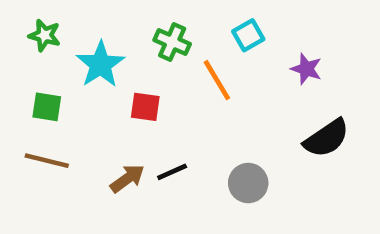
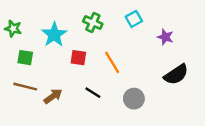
green star: (45, 35) -> (13, 29), moved
orange line: (217, 80) -> (112, 62), moved
black line: (172, 172) -> (93, 93), turned 56
brown arrow: (127, 179) -> (53, 96), moved

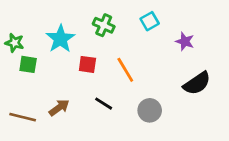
green star: (13, 29) -> (14, 43), moved
brown line: (25, 87) -> (23, 117), moved

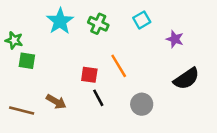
cyan star: (60, 39) -> (60, 21), moved
red square: (87, 64) -> (89, 75), moved
black line: (104, 104) -> (98, 98), turned 30
brown arrow: (59, 108) -> (56, 102), turned 66

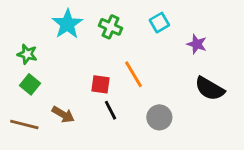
green star: (14, 40) -> (27, 54), moved
green square: (27, 61) -> (30, 84), moved, turned 30
black semicircle: (186, 79) -> (210, 89), turned 64

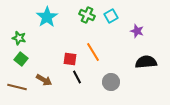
green cross: (111, 27) -> (87, 15), moved
black semicircle: (210, 89) -> (146, 62), turned 145

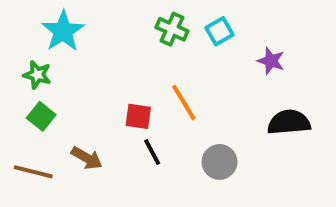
cyan star: (47, 17) -> (63, 31), moved

